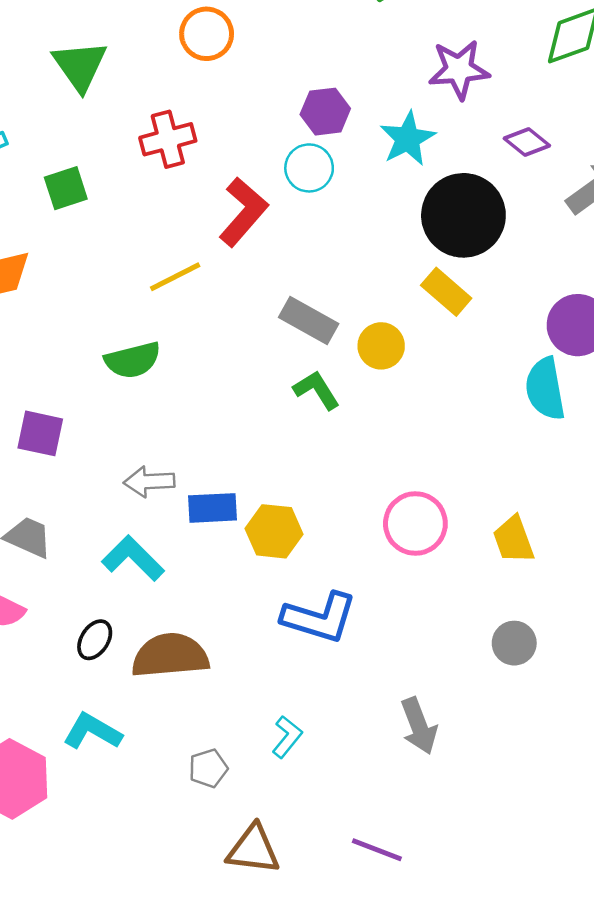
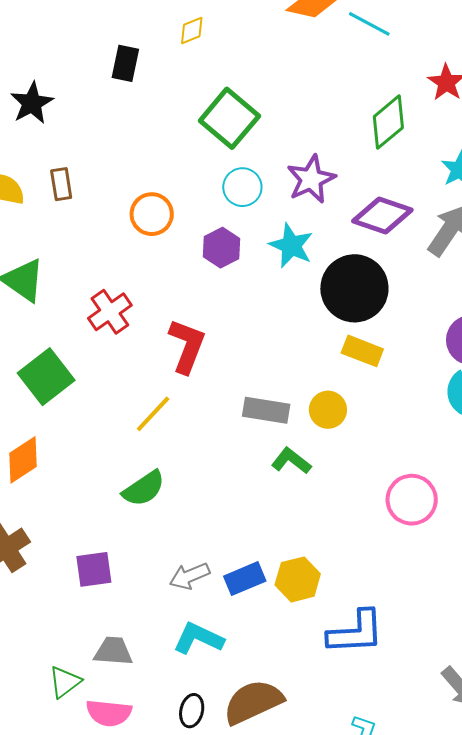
orange circle: (207, 34) -> (152, 214), moved
purple diamond: (527, 142) -> (382, 215), size x1.6
cyan circle: (309, 168) -> (242, 187), moved
green square: (66, 188) -> (46, 377), size x1.5
pink circle: (415, 524) -> (412, 500), moved

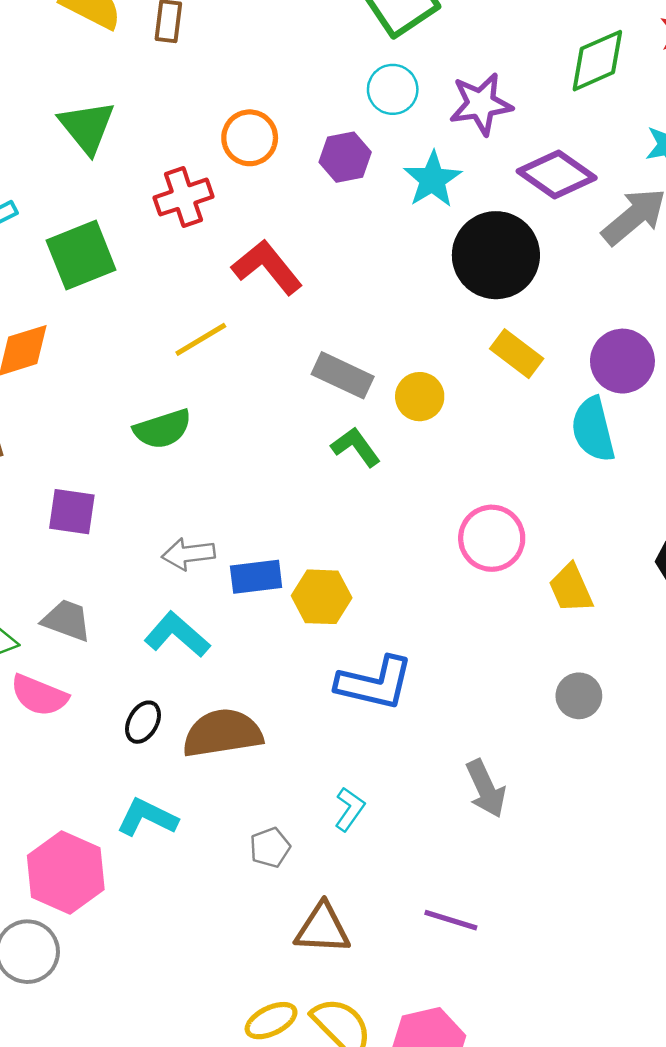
orange circle: (152, 214) -> (250, 138), moved
red L-shape: (187, 346) -> (267, 267), turned -76
yellow rectangle: (362, 351) -> (517, 354), moved

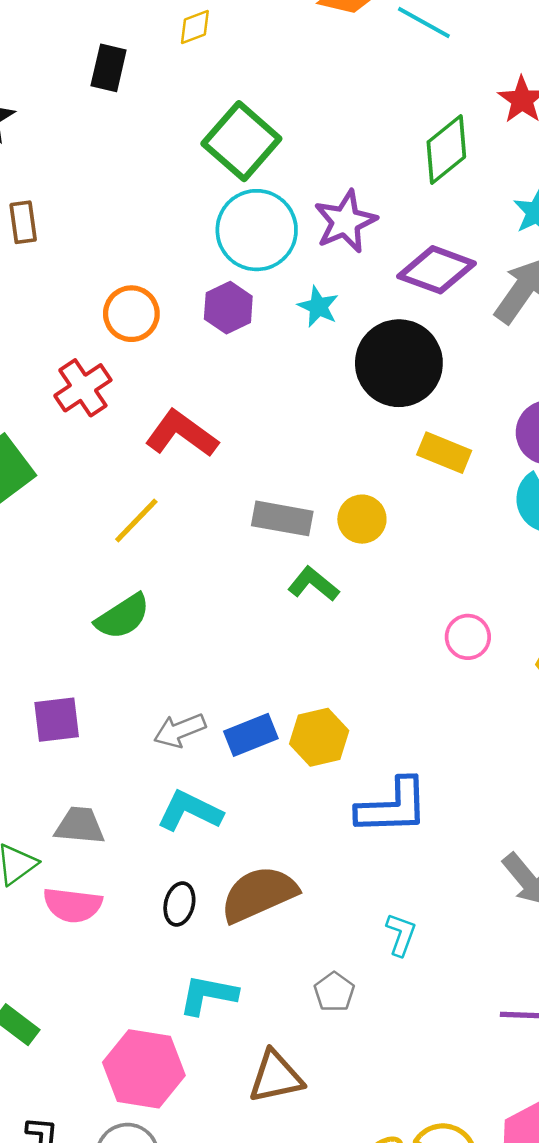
cyan circle: (393, 89) -> (257, 230), size x1.6
cyan star: (432, 179) -> (318, 307), size x0.7
pink circle: (492, 538) -> (468, 637), size x0.7
brown triangle: (323, 929) -> (276, 1077), moved

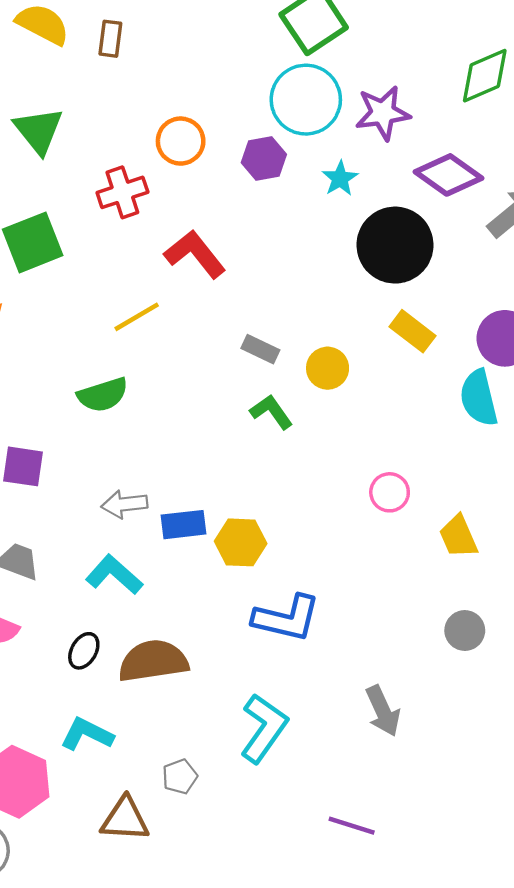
gray rectangle: (282, 518) -> (260, 349), size x0.7
cyan L-shape: (401, 935) -> (264, 728), size x1.8
gray pentagon: (334, 992) -> (180, 777), moved

